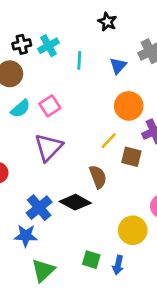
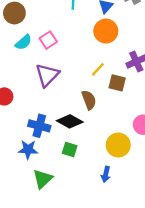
orange circle: (129, 106) -> (106, 31), moved
blue cross: (39, 208) -> (39, 126), turned -35
green square: (91, 260) -> (70, 150), moved

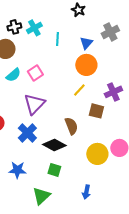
yellow line: (98, 69) -> (79, 90), moved
blue cross: (39, 126) -> (27, 133), moved, turned 30
yellow circle: (118, 145) -> (97, 154), moved
green triangle: (43, 179) -> (41, 196), moved

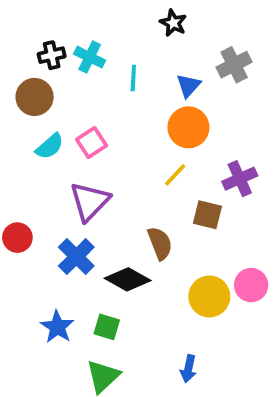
cyan cross: (34, 28) -> (90, 57), turned -35
blue star: (17, 170) -> (57, 327), turned 30
green square: (54, 170) -> (107, 327), moved

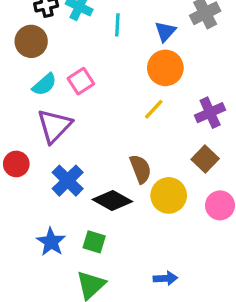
purple triangle: (90, 201) -> (54, 126), moved
brown square: (207, 215) -> (205, 159), moved, turned 30
yellow circle: (209, 296) -> (169, 195), moved
blue arrow: (188, 369) -> (165, 278), turned -105

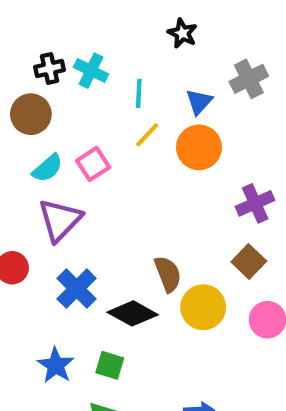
yellow line: (154, 109) -> (147, 135), moved

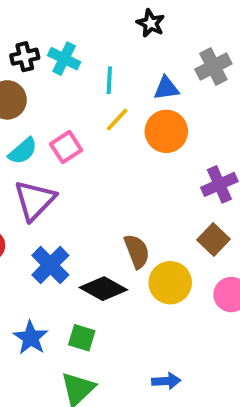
blue triangle: (199, 102) -> (166, 88), turned 40

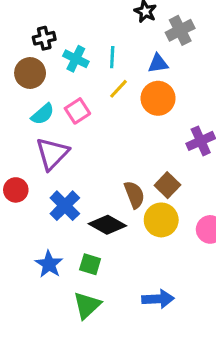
cyan cross: (64, 59) -> (76, 59), moved
gray cross: (213, 66) -> (180, 30), moved
brown square: (213, 239) -> (167, 185), moved
blue arrow: (166, 381) -> (158, 299), size x1.4

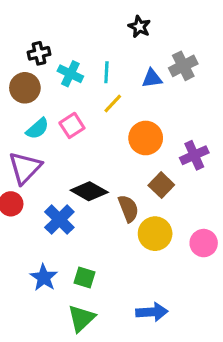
gray cross: (180, 30) -> (183, 66), moved
orange circle: (158, 98) -> (146, 138), moved
purple triangle: (52, 154) -> (25, 168), moved
brown square: (167, 185) -> (161, 185), moved
black diamond: (107, 225) -> (89, 191), moved

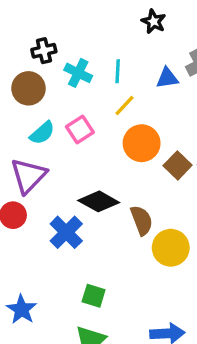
orange circle: (146, 138) -> (142, 143), moved
brown square: (161, 185) -> (178, 165), moved
blue star: (44, 278) -> (22, 309), moved

